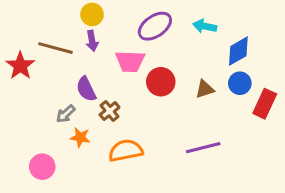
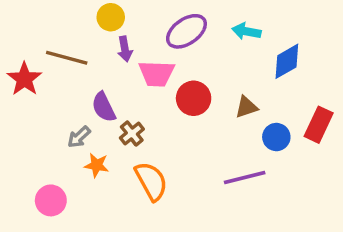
purple arrow: (92, 41) -> (125, 49), moved
blue circle: (240, 83) -> (276, 137), moved
orange semicircle: (126, 151) -> (151, 181), turned 72

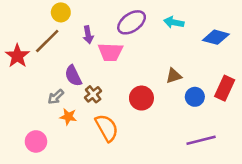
yellow circle: (111, 17) -> (61, 12), moved
brown line: (67, 58) -> (47, 41), turned -60
blue diamond: (287, 61) -> (216, 37), moved, turned 45
red circle: (194, 98) -> (141, 98), moved
purple line: (245, 178) -> (201, 140), moved

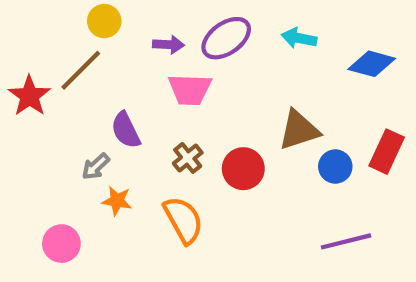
purple arrow: (88, 35) -> (168, 45), moved, turned -77
brown triangle: (174, 76) -> (299, 130), size x1.5
brown cross: (93, 94) -> (188, 158), moved

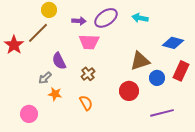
blue diamond: (372, 64) -> (173, 43), moved
red circle: (243, 169) -> (129, 91), moved
orange semicircle: (183, 220) -> (86, 103), size x0.7

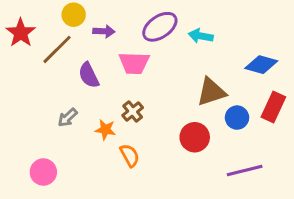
cyan arrow: (140, 18) -> (201, 36), moved
purple arrow: (79, 21) -> (104, 31), moved
red star: (14, 45) -> (21, 33), moved
purple semicircle: (59, 61) -> (89, 75), moved
orange star: (55, 94) -> (105, 130), moved

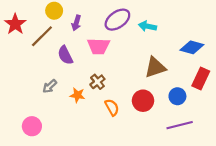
purple arrow: (104, 31) -> (76, 23), turned 104
blue circle: (237, 118) -> (177, 96), moved
orange semicircle: (130, 155) -> (112, 107), moved

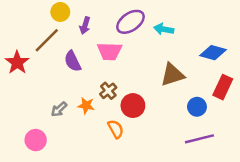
red star: (15, 24) -> (17, 62), moved
gray arrow: (50, 86) -> (59, 109), moved
red circle: (143, 101) -> (133, 106), moved
orange semicircle: (112, 107) -> (116, 129), moved

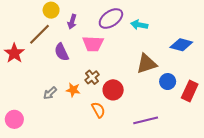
red rectangle: (223, 87) -> (190, 91), moved
blue circle: (197, 107) -> (168, 82), moved
purple line: (199, 139) -> (146, 120), moved
pink circle: (36, 140) -> (14, 119), moved

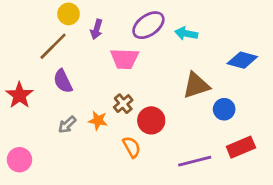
purple semicircle: (62, 52) -> (63, 81), moved
red star: (14, 53) -> (19, 95), moved
red rectangle: (190, 91) -> (241, 147), moved, turned 42

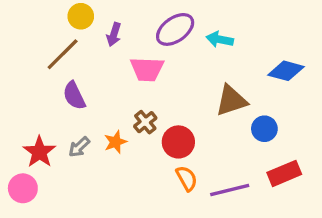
red star: (19, 95) -> (39, 152), moved
orange star: (98, 120) -> (116, 142), turned -30
orange semicircle: (132, 147) -> (187, 178), moved

